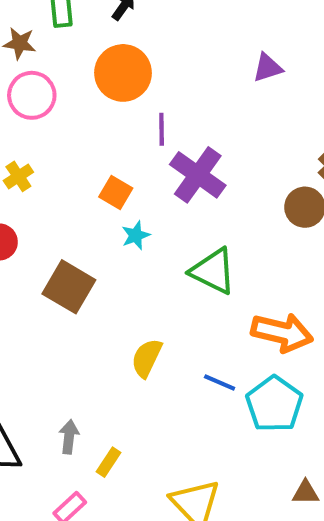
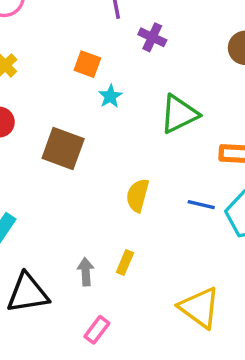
purple cross: (198, 175) -> (152, 37), size x0.6
green triangle: (213, 271) -> (179, 114), turned -42
yellow rectangle: (109, 462) -> (125, 262), moved

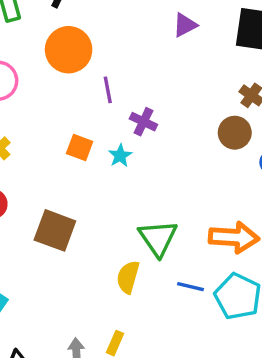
cyan star: (110, 96) -> (120, 156), moved
green triangle: (179, 114) -> (158, 238), moved, turned -39

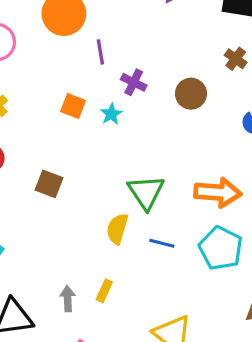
brown circle: (235, 133) -> (191, 94), moved
brown square: (55, 230) -> (49, 184), size x0.7
blue line: (190, 287) -> (162, 243), moved

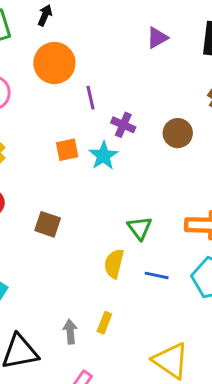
orange square: (73, 106) -> (67, 150), turned -30
cyan star: (111, 114) -> (103, 156), size x1.4
green triangle: (146, 192) -> (140, 228), size x0.7

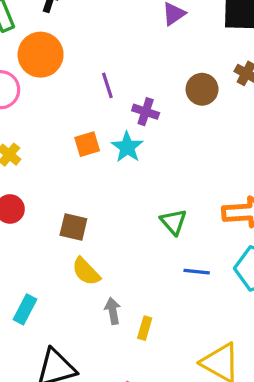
orange circle: (54, 63) -> (41, 55), moved
brown circle: (178, 133) -> (202, 89), moved
yellow semicircle: (114, 264) -> (86, 272), moved, turned -52
gray arrow: (70, 332) -> (113, 311), moved

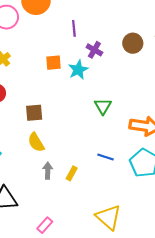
green triangle: (173, 222) -> (103, 106), moved
brown square: (73, 227) -> (34, 113), turned -30
yellow rectangle: (145, 328) -> (72, 173), moved

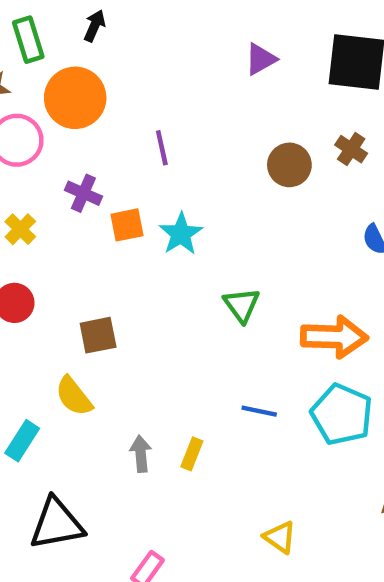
purple cross: (94, 50) -> (83, 193), moved
yellow semicircle: (36, 142) -> (74, 396), moved
yellow triangle: (108, 217) -> (280, 537), size x0.6

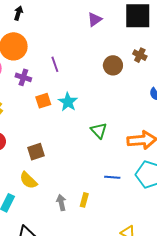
purple cross: (83, 193) -> (23, 77), moved

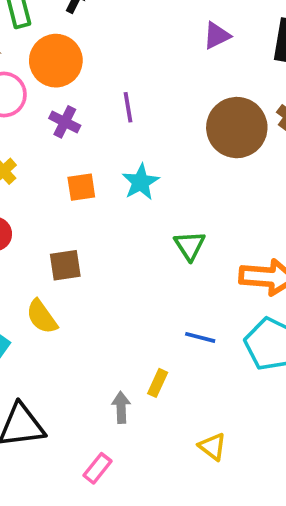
brown circle: (113, 65) -> (237, 128), size x1.6
orange square: (43, 101) -> (81, 187), moved
yellow rectangle: (84, 200) -> (158, 383), moved
gray arrow: (61, 203) -> (121, 407), moved

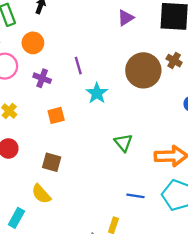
orange circle: (56, 61) -> (33, 43), size x0.7
cyan star: (141, 182) -> (97, 93), moved
brown square: (65, 265) -> (52, 162), turned 30

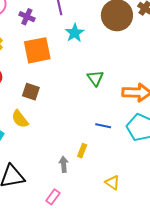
orange square: (56, 115) -> (37, 50), size x1.8

